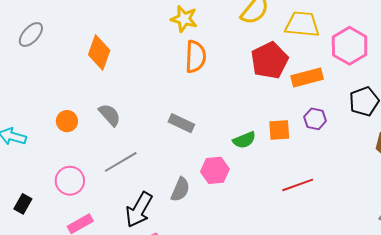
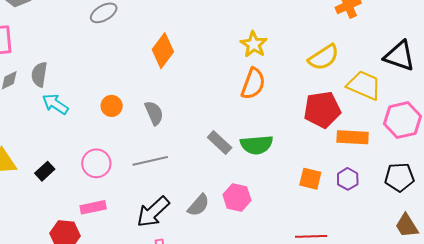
green semicircle: (244, 140) -> (257, 145), moved, size x1.4

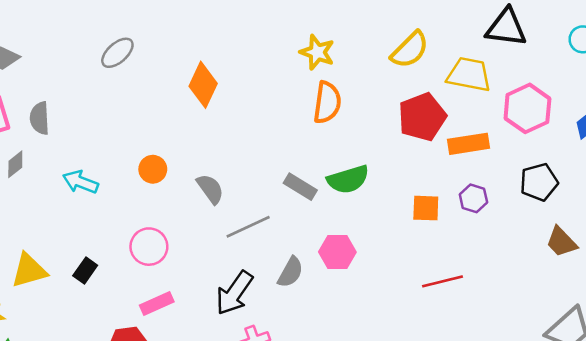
gray semicircle: (39, 74) -> (40, 118), moved
gray semicircle: (154, 113) -> (210, 189), moved
gray line: (150, 161) -> (248, 227), moved

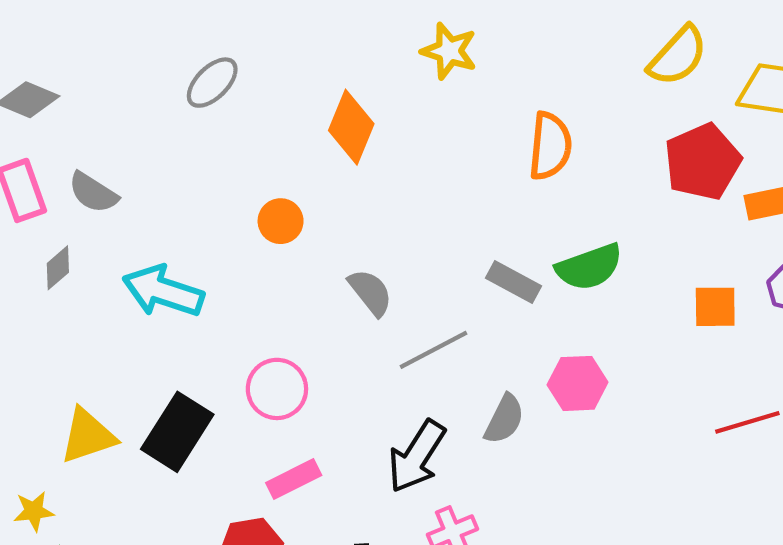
yellow star: (317, 52) -> (449, 51), moved
gray semicircle: (40, 118) -> (93, 193), turned -52
orange circle: (153, 169) -> (281, 221), moved
cyan arrow: (81, 182) -> (163, 291), size x1.4
black rectangle: (85, 270) -> (177, 432), size x1.8

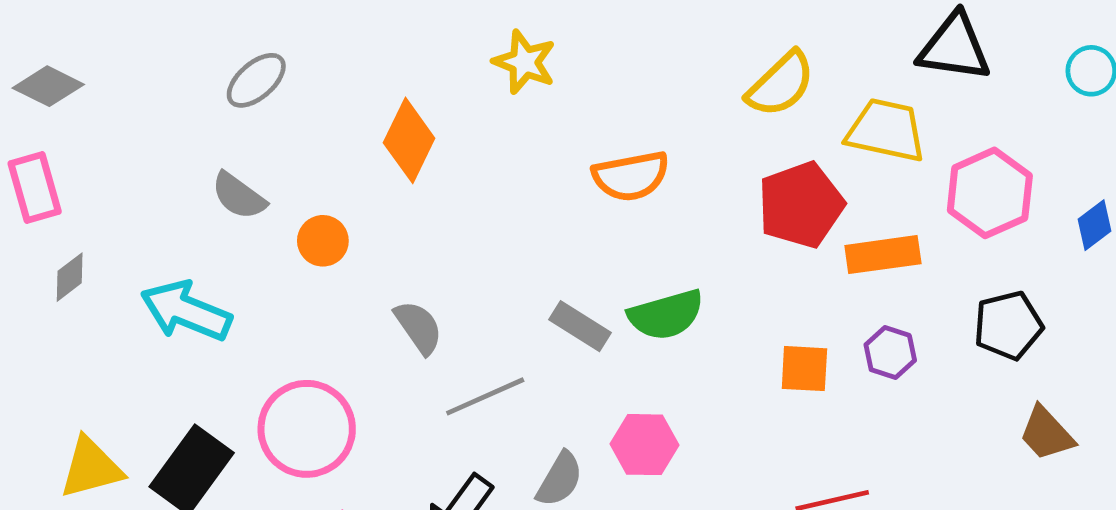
orange semicircle: (550, 146) -> (631, 176), turned 70
gray semicircle: (93, 193) -> (239, 196), moved
pink circle: (277, 389) -> (307, 429), size x1.4

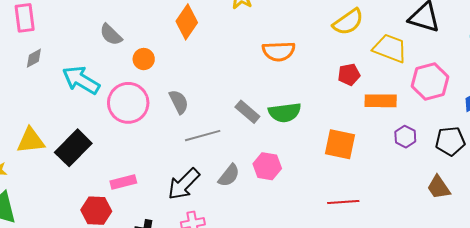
red pentagon: (801, 205) -> (349, 74), size x0.6
black pentagon: (1008, 325) -> (450, 141), moved
purple hexagon: (890, 352) -> (405, 137), moved
orange square: (804, 369) -> (340, 144), size x1.4
pink circle: (307, 429) -> (128, 103), moved

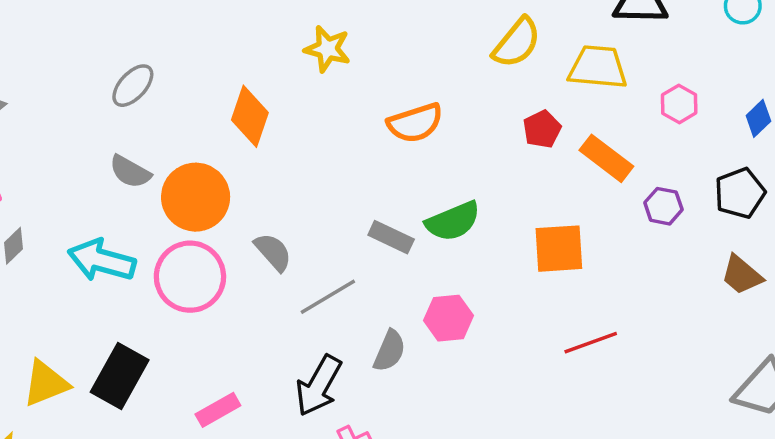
orange circle: (144, 59) -> (196, 197), size x1.8
pink hexagon: (430, 82) -> (679, 104), size x0.6
orange rectangle: (381, 101) -> (606, 158), turned 52

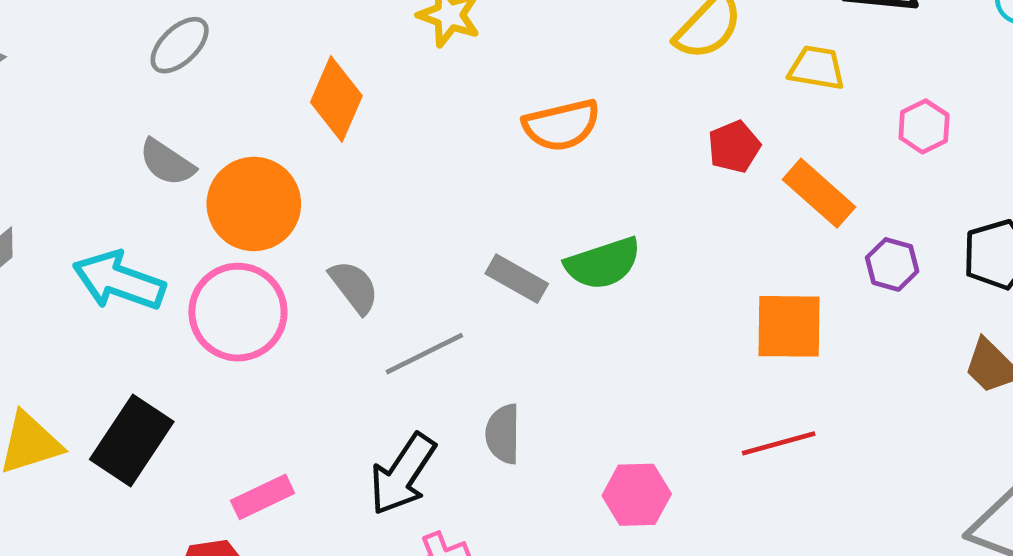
yellow trapezoid: (598, 67) -> (817, 68), size x0.7
orange square: (559, 249) -> (789, 326), moved
pink hexagon: (449, 318) -> (637, 495), moved
gray semicircle: (390, 351) -> (503, 434), turned 153

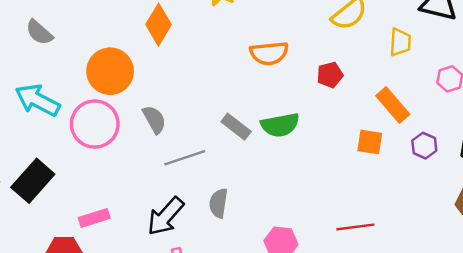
yellow trapezoid: (817, 68) -> (400, 42), turned 76
red pentagon: (734, 147) -> (330, 75), moved
gray semicircle: (167, 162) -> (39, 32), moved
orange square: (789, 326) -> (370, 142), moved, size x0.7

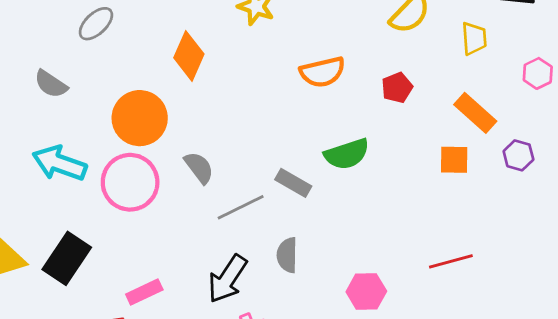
gray rectangle: (236, 127) -> (293, 183), moved

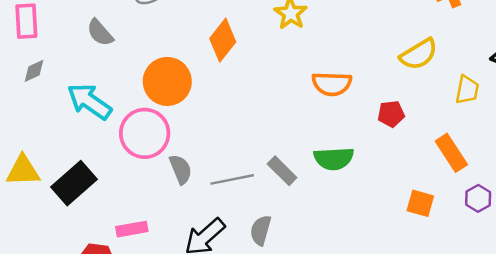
orange square: (454, 160) -> (420, 203), moved
gray semicircle: (199, 168) -> (181, 169), moved

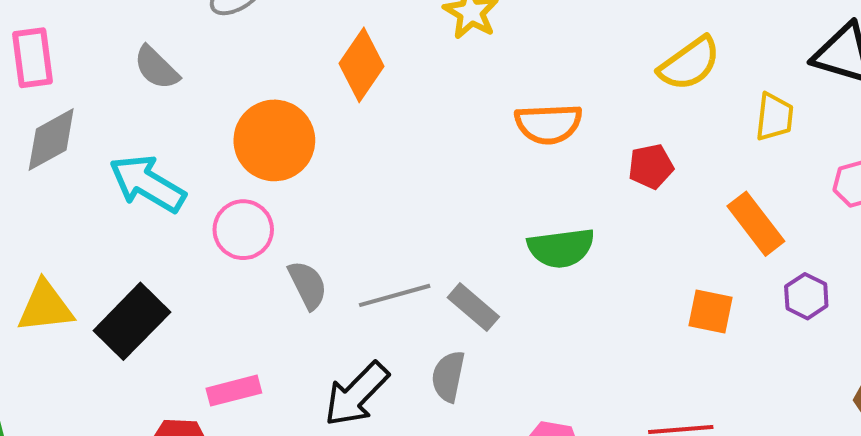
gray diamond: (34, 71) -> (51, 139), size x1.6
pink circle: (145, 133) -> (243, 230), size x0.7
gray rectangle: (282, 171) -> (473, 307), moved

